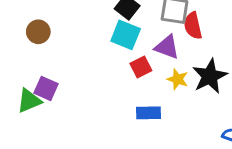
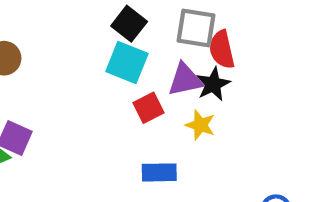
purple triangle: (167, 47) -> (185, 80), turned -32
black star: (210, 76) -> (213, 84), moved, size x0.7

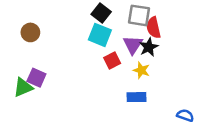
purple triangle: (185, 80) -> (133, 45), turned -45
blue rectangle: (159, 172) -> (136, 97), moved

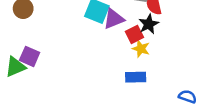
purple triangle: (133, 45) -> (114, 19), moved, turned 35
red square: (112, 61) -> (134, 34), moved

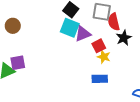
black star: (149, 24) -> (124, 38), moved
purple square: (30, 56) -> (18, 63), turned -35

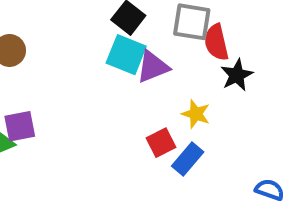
red square: (99, 46) -> (161, 143), moved
blue rectangle: (100, 79) -> (188, 159), turned -49

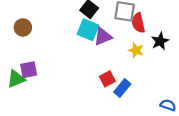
black star: (237, 75) -> (160, 41), moved
yellow star: (196, 114) -> (136, 50), moved

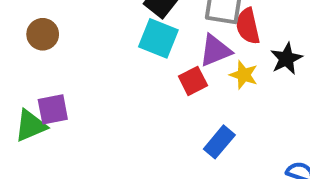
purple triangle: (103, 37) -> (215, 51), moved
red square: (107, 79) -> (193, 81), moved

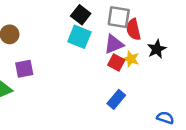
red square: (193, 81) -> (116, 63), moved, turned -35
purple square: (53, 109) -> (24, 69), moved

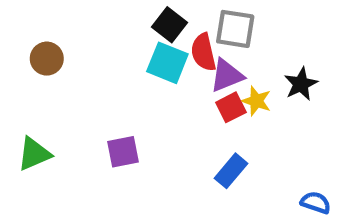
red semicircle: (133, 29) -> (203, 52), moved
red square: (116, 63) -> (231, 107), turned 35
purple square: (24, 69) -> (123, 152), moved

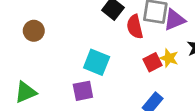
cyan square: (167, 63) -> (97, 62), moved
purple triangle: (227, 76) -> (174, 20), moved

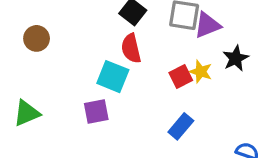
red semicircle: (135, 27) -> (131, 48), moved

